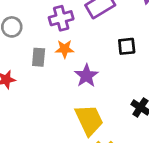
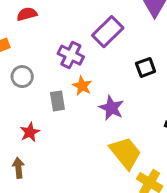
purple cross: (61, 18) -> (71, 55), turned -35
orange star: (65, 49) -> (82, 86), turned -30

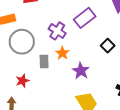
black square: (146, 67) -> (108, 46), turned -32
gray circle: (22, 77) -> (22, 42), size x1.6

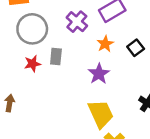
orange star: (62, 53) -> (105, 44), moved
red star: (22, 81) -> (32, 64), moved

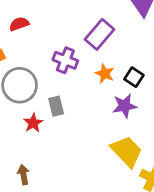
black square: (136, 48) -> (134, 77), moved
purple star: (99, 74) -> (125, 106), moved, turned -30

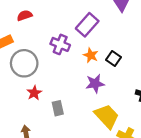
gray rectangle: (56, 106) -> (58, 108), moved
purple star: (125, 106) -> (95, 84), moved

